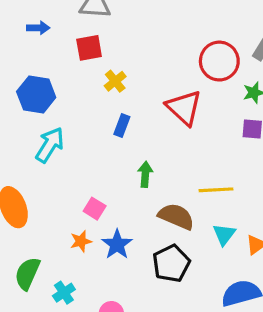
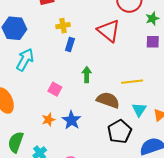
yellow cross: (115, 81) -> (63, 26), moved, turned 32
pink square: (95, 209) -> (55, 89), moved
black pentagon: (171, 263) -> (120, 132), moved

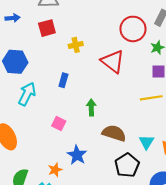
yellow cross: (63, 26) -> (76, 45), moved
blue rectangle: (70, 45) -> (63, 80), moved
yellow line: (132, 82) -> (151, 98), moved
orange star: (48, 120) -> (55, 170), moved

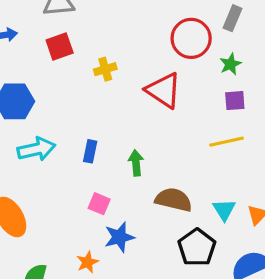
blue rectangle: (63, 80) -> (90, 151), moved
cyan arrow: (27, 94) -> (36, 149), turned 55
pink square: (59, 123) -> (99, 204), moved
blue star: (77, 155) -> (119, 237), turned 30

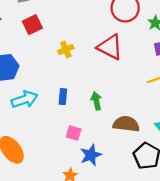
yellow cross: (105, 69) -> (66, 50), moved

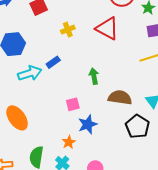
blue rectangle: (63, 97) -> (53, 62), moved, turned 48
pink square: (74, 133) -> (73, 104), turned -32

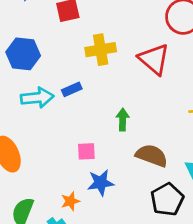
yellow cross: (68, 30) -> (101, 50), size x1.5

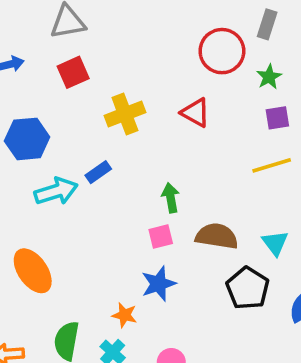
red triangle: (154, 59) -> (195, 113), size x0.7
pink square: (86, 151) -> (161, 236), moved
orange star: (70, 201) -> (125, 315), turned -30

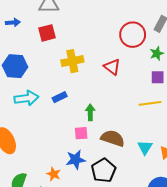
blue rectangle: (98, 172) -> (60, 97), moved
black pentagon: (248, 288) -> (104, 170), moved

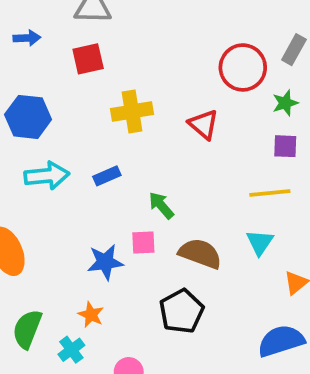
green arrow: (90, 112) -> (161, 205), turned -42
cyan triangle: (145, 147) -> (260, 242), moved
blue star: (76, 160) -> (105, 262), moved

